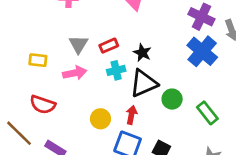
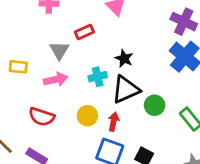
red rectangle: (109, 46) -> (84, 32), moved
red semicircle: (43, 105) -> (42, 117), moved
yellow circle: (100, 119) -> (87, 116), moved

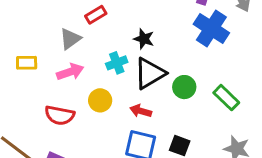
gray triangle: (59, 50) -> (70, 39), turned 30
yellow circle: (87, 116) -> (100, 100), moved
red arrow: (114, 122) -> (141, 111), turned -78

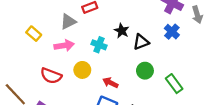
blue cross: (211, 28) -> (172, 32), size x0.6
yellow rectangle: (27, 63) -> (34, 34), turned 32
cyan cross: (117, 63) -> (99, 45), turned 32
black triangle: (150, 73) -> (141, 42), moved, size x0.7

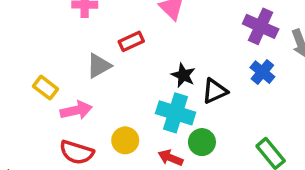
cyan cross: (99, 45) -> (176, 113), moved, size x1.5
pink arrow: (64, 46) -> (76, 110), moved
green circle: (145, 71) -> (202, 142), moved

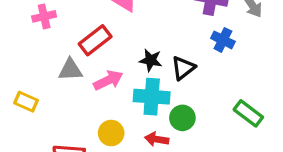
red rectangle: (131, 41) -> (95, 40), size x1.4
gray triangle: (99, 66) -> (70, 70), turned 40
pink arrow: (76, 110) -> (108, 80), moved

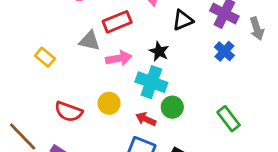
black triangle: (183, 68) -> (183, 20), moved

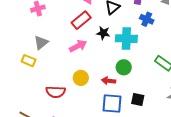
red rectangle: (117, 22) -> (81, 20), moved
gray triangle: (90, 41) -> (41, 43), moved, turned -35
cyan cross: (151, 82) -> (126, 39), moved

